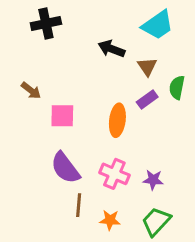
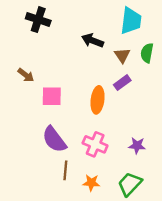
black cross: (46, 23) -> (38, 20), turned 30
cyan trapezoid: (158, 25) -> (131, 21), turned -48
green semicircle: (177, 87) -> (147, 53), moved
purple star: (153, 180) -> (137, 146), moved

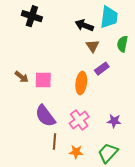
black arrow: (93, 41) -> (84, 25), moved
brown triangle: (122, 55) -> (93, 46), moved
brown arrow: (26, 75) -> (22, 77), moved
pink cross: (95, 144) -> (79, 120), turned 30

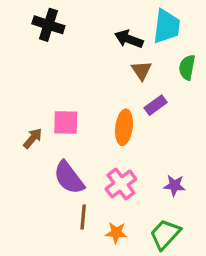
brown arrow: (22, 77) -> (33, 138), moved, turned -88

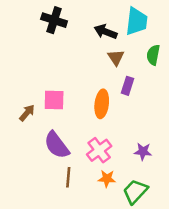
black cross: (48, 25) -> (54, 20), moved
purple rectangle: (156, 105) -> (127, 86), turned -36
orange star: (116, 233) -> (107, 179), moved

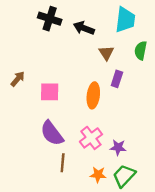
black arrow: (106, 32) -> (84, 28), moved
brown arrow: (27, 113) -> (18, 79), moved
purple star: (143, 152) -> (118, 147), moved
orange star: (107, 179) -> (98, 175), moved

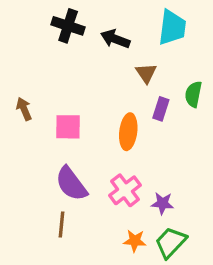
green semicircle: (141, 50) -> (193, 94), moved
brown arrow: (18, 79) -> (24, 109), turned -63
brown line: (63, 163) -> (61, 224), moved

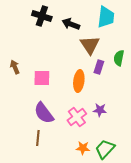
brown triangle: (146, 73) -> (90, 45), size x1.5
purple star: (162, 203) -> (100, 110), moved

